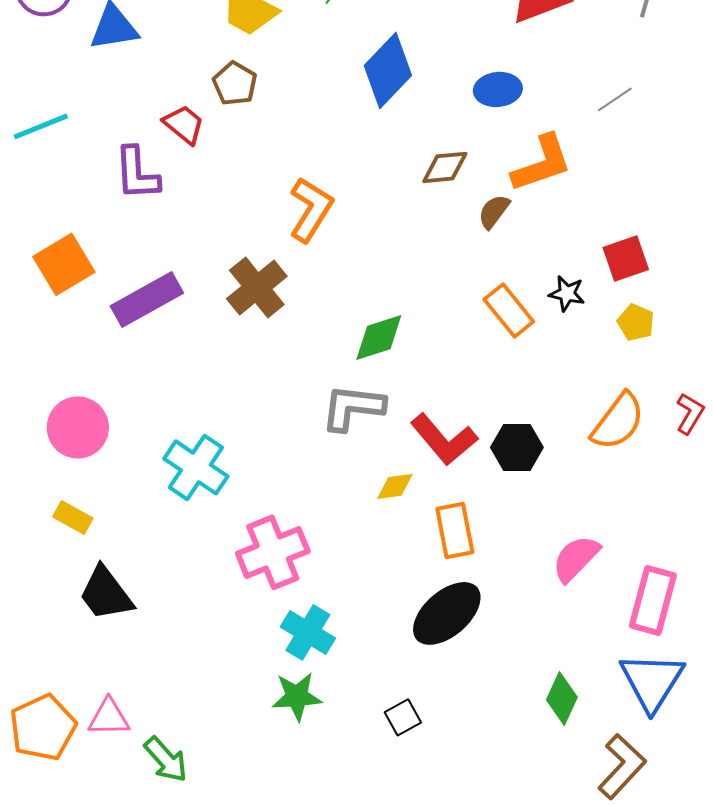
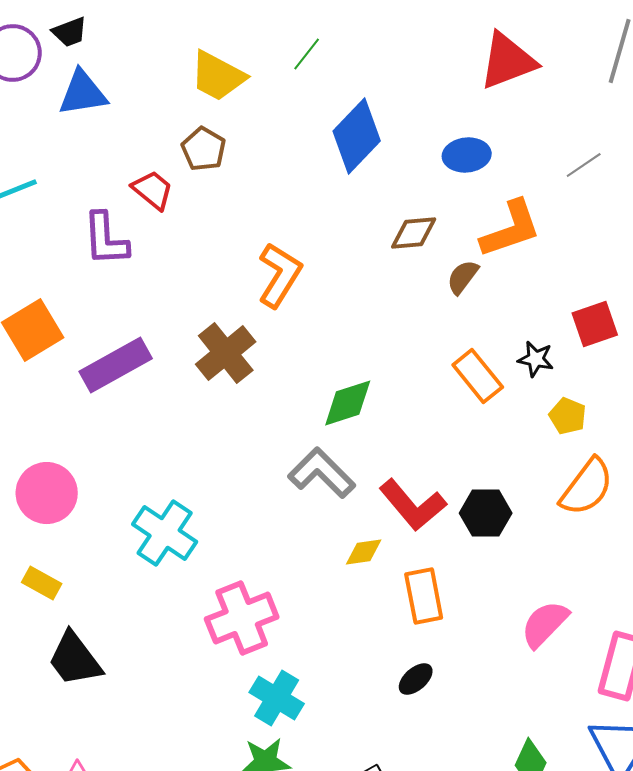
yellow pentagon: (636, 322) -> (568, 416), moved
gray L-shape: (353, 407) -> (322, 473), turned 38
black ellipse: (447, 613) -> (416, 679), size x0.5

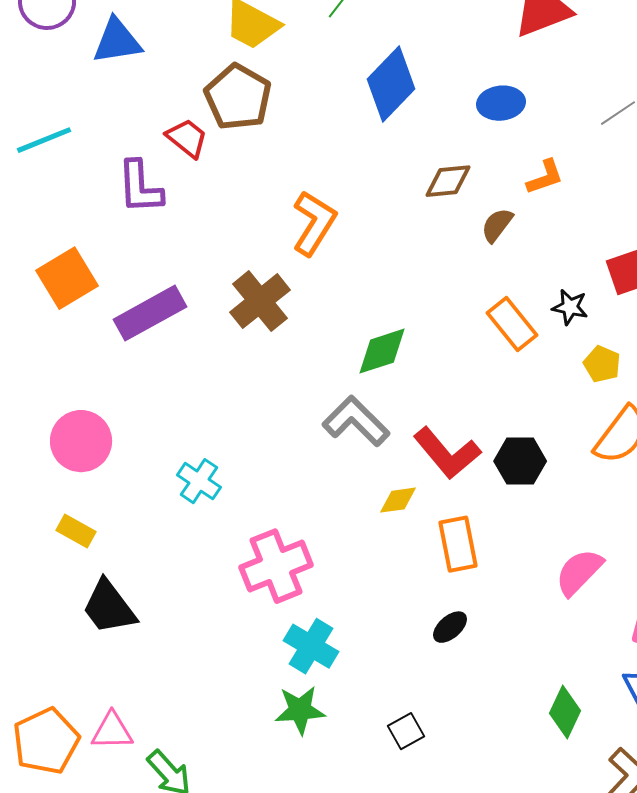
brown pentagon: (204, 149) -> (238, 97), size x1.5
orange L-shape: (511, 229) -> (545, 177), size x0.6
cyan cross: (165, 533) -> (199, 481), size x0.7

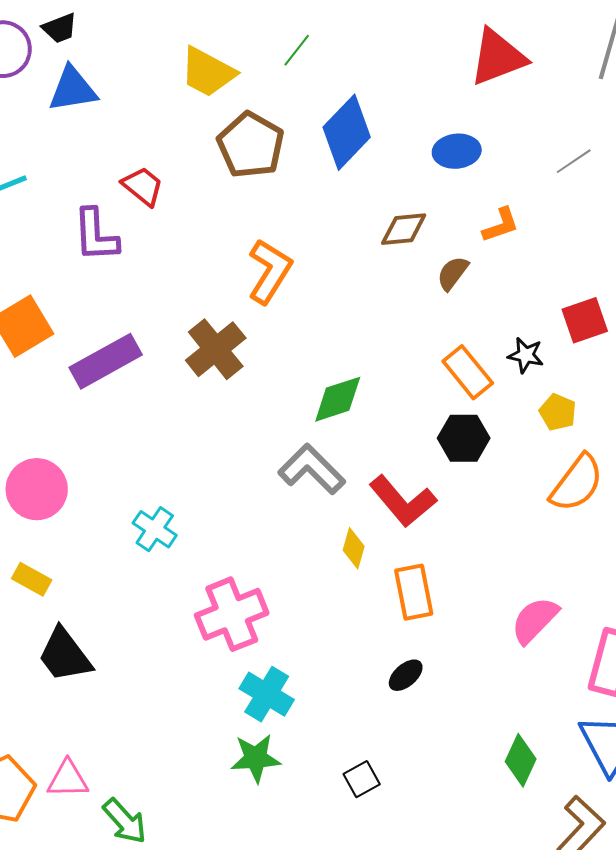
brown pentagon: (238, 97) -> (251, 145), moved
black hexagon: (520, 461) -> (464, 438), moved
yellow diamond: (398, 500) -> (354, 548), turned -66

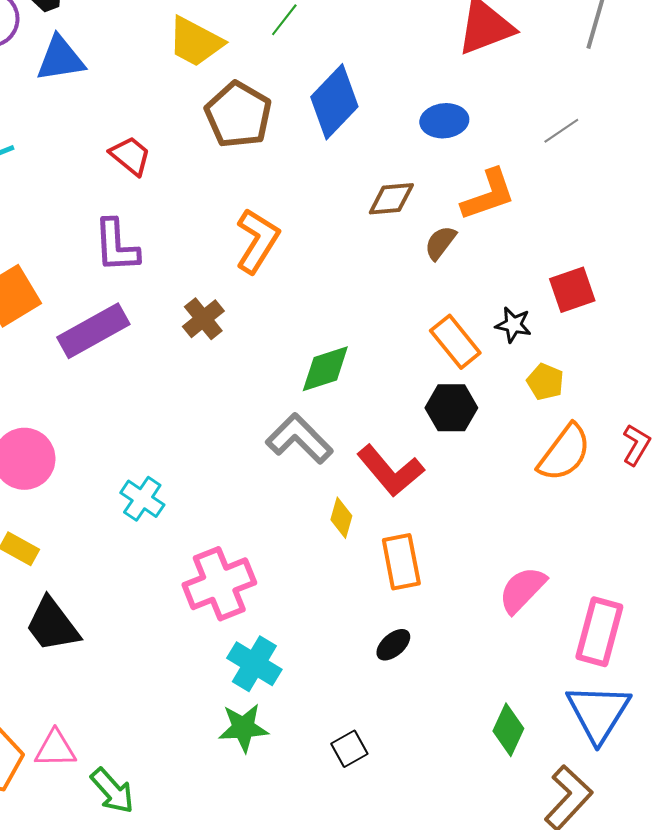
orange L-shape: (501, 225) -> (488, 195), size x1.5
purple L-shape: (96, 235) -> (116, 246), moved
brown cross: (216, 349) -> (203, 319), size x0.7

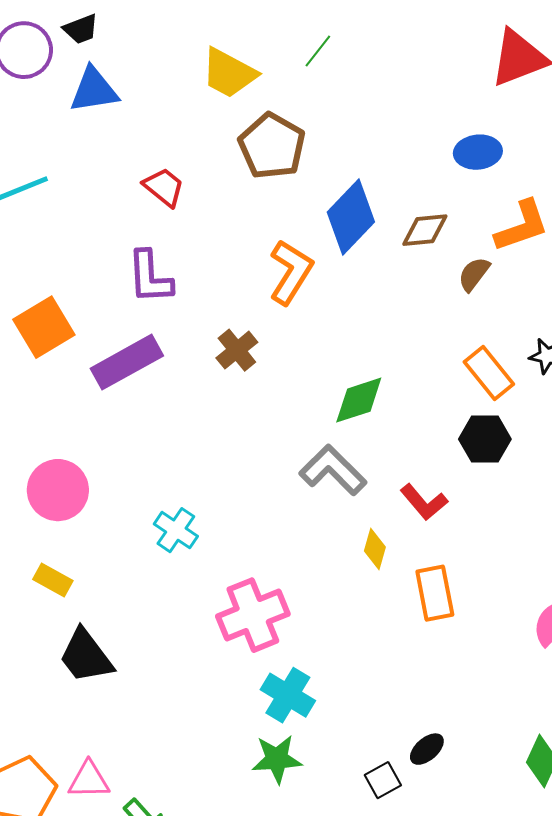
blue diamond: (334, 102) -> (351, 217), moved
red L-shape: (390, 471) -> (424, 502), size x0.7
black ellipse: (393, 645) -> (427, 749), moved

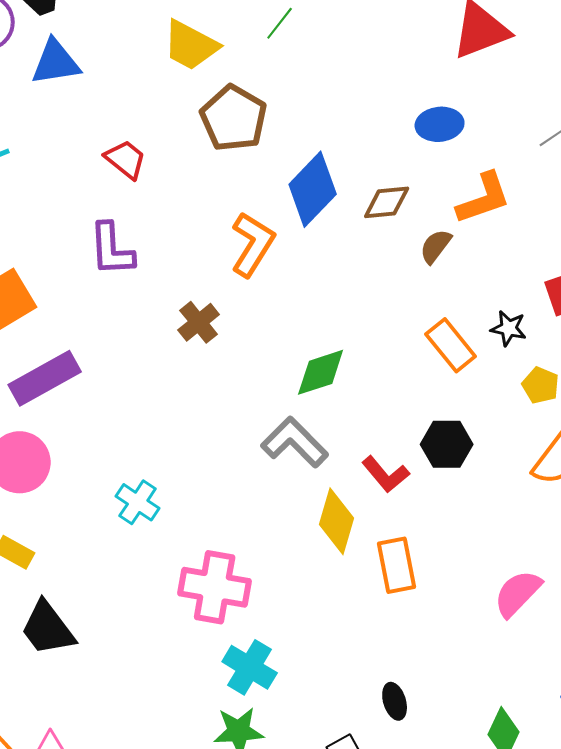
purple rectangle: (127, 362) -> (45, 378), moved
black hexagon: (485, 439) -> (447, 444), moved
yellow diamond: (375, 549) -> (337, 521), size x1.6
pink cross: (253, 615) -> (215, 587), turned 32
black ellipse: (427, 749) -> (395, 701), moved, turned -66

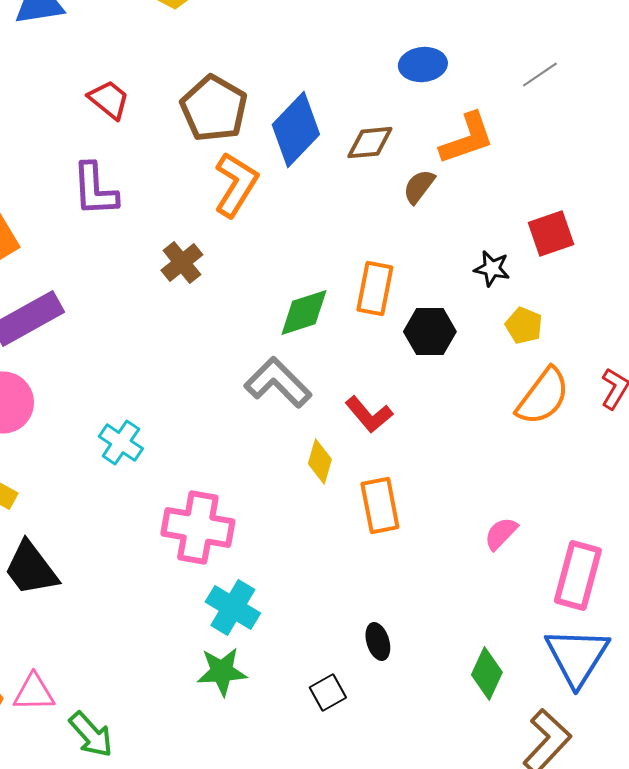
brown pentagon: (234, 118) -> (214, 109), moved
orange rectangle: (451, 345) -> (375, 289), moved, turned 50
black hexagon: (447, 444) -> (430, 332), moved
yellow diamond: (337, 521) -> (320, 462), size x0.7
pink semicircle: (518, 593) -> (501, 534), size x0.7

